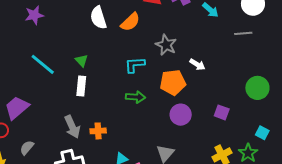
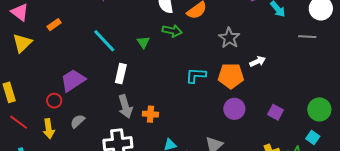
cyan L-shape: (135, 65) -> (196, 75), moved
white arrow: (197, 65) -> (258, 61), turned -63
white rectangle: (81, 86) -> (121, 74), moved
green circle: (257, 88) -> (319, 109), moved
green arrow: (136, 97) -> (172, 31), moved

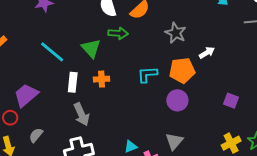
green triangle: (143, 42) -> (91, 48), size x1.5
purple circle: (234, 109) -> (177, 100), moved
orange cross: (150, 114) -> (102, 79), moved

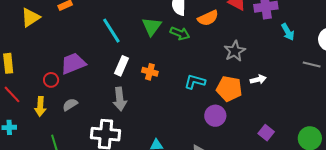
green triangle: (91, 48) -> (152, 26), moved

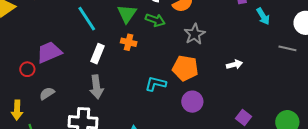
gray star: (235, 51) -> (195, 34), moved
orange cross: (150, 72) -> (129, 42), moved
cyan L-shape: (195, 82) -> (156, 84), moved
orange pentagon: (229, 89) -> (185, 68), moved
yellow arrow: (40, 106) -> (17, 110), moved

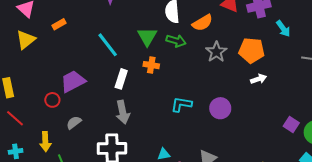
orange pentagon: (185, 68) -> (252, 50), moved
purple circle: (192, 102) -> (220, 108), moved
purple square: (244, 117) -> (291, 124), moved

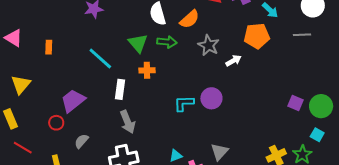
orange rectangle: (59, 24) -> (49, 47), turned -48
yellow triangle: (26, 40) -> (21, 84), moved
orange pentagon: (252, 50) -> (257, 36), moved
white arrow: (258, 79) -> (233, 61), moved
purple circle: (220, 108) -> (211, 98), moved

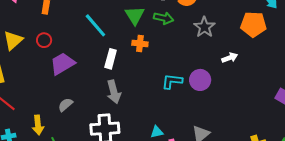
white arrow: (233, 61) -> (230, 58), moved
red circle: (56, 123) -> (44, 40), moved

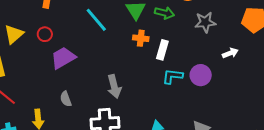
gray star: (204, 27) -> (205, 22), turned 30
white rectangle: (111, 59) -> (162, 50), moved
gray semicircle: (65, 105) -> (66, 99), turned -70

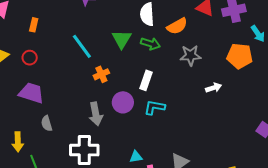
orange cross: (141, 38) -> (101, 74), moved, turned -35
purple trapezoid: (63, 58) -> (31, 93), moved, turned 44
purple circle: (201, 75) -> (123, 102), moved

